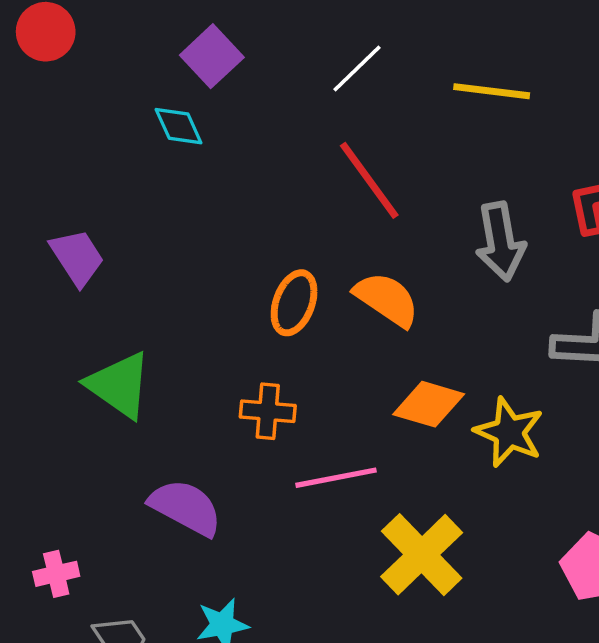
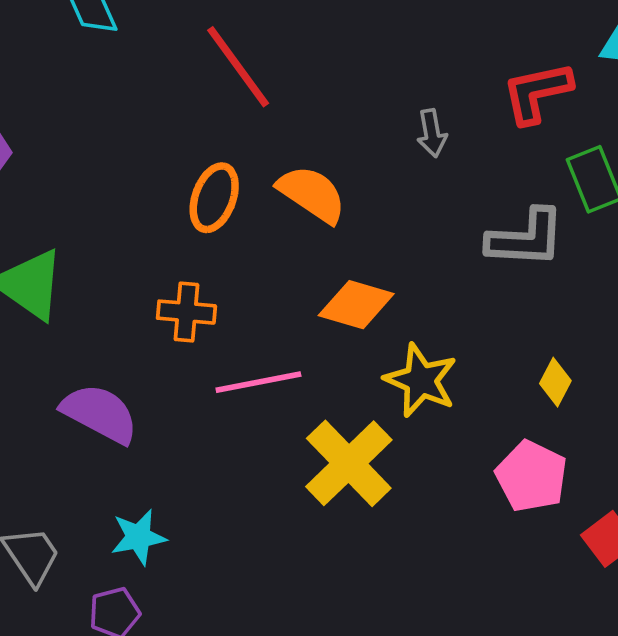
red line: (369, 180) -> (238, 67), moved
gray arrow: (500, 242) -> (432, 133), size x0.6
yellow star: (509, 432) -> (421, 380), moved

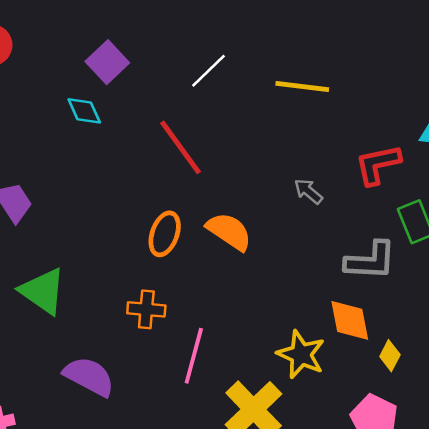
gray arrow: (432, 133) -> (308, 191), turned 140
orange diamond: (356, 305) -> (350, 320), moved, turned 63
pink line: (258, 382) -> (194, 356), turned -64

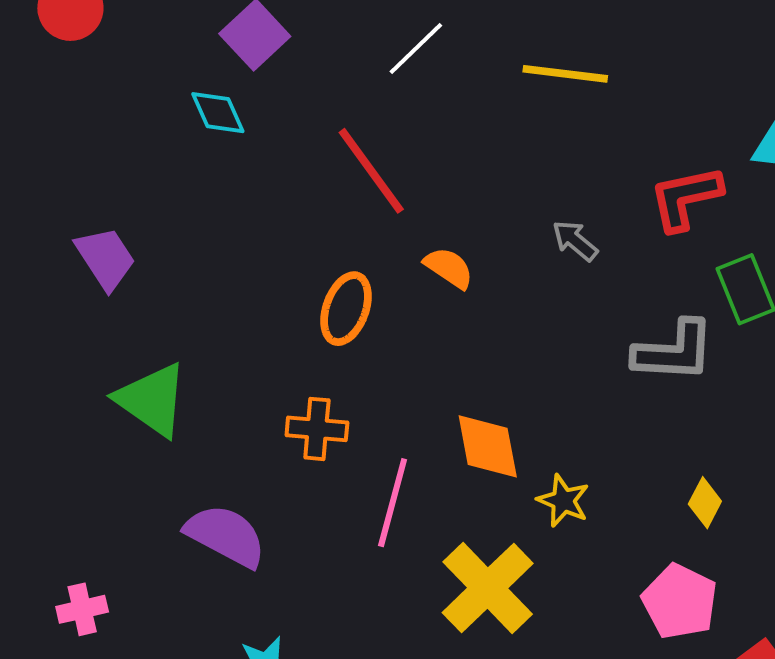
orange semicircle: (229, 231) -> (449, 268), moved, size x0.7
orange diamond: (350, 320) -> (488, 446), moved
yellow star: (301, 354) -> (563, 501), size x0.7

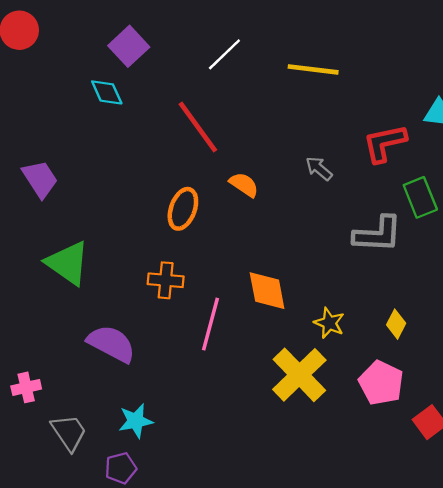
yellow star: (563, 501) -> (329, 323), moved
yellow cross: (488, 588) -> (299, 375), moved

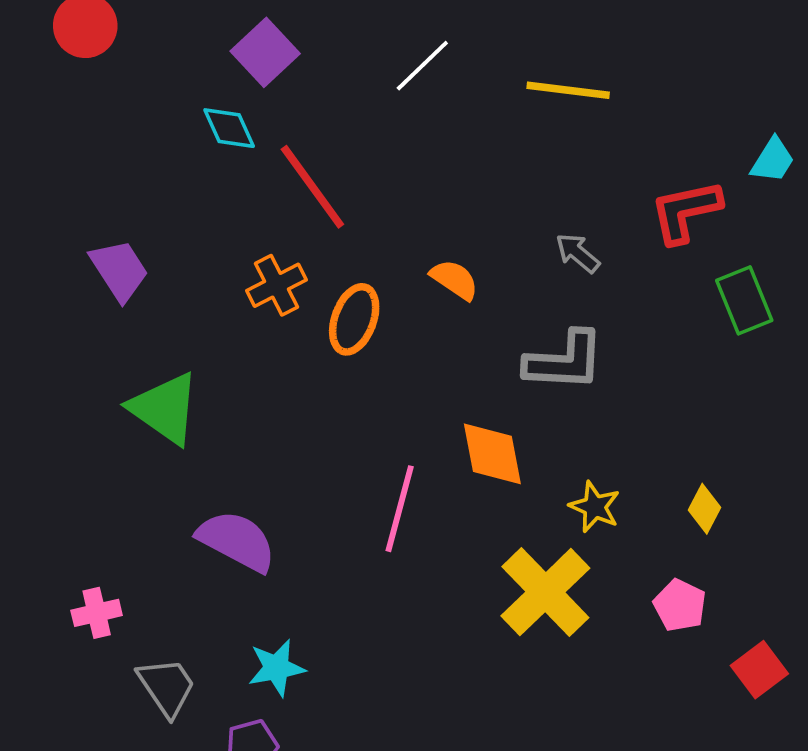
red line: (198, 127) -> (312, 187), moved
gray L-shape: (378, 234) -> (564, 361), moved
orange cross: (166, 280) -> (276, 285), moved, turned -32
pink pentagon: (381, 383) -> (680, 605), size x0.7

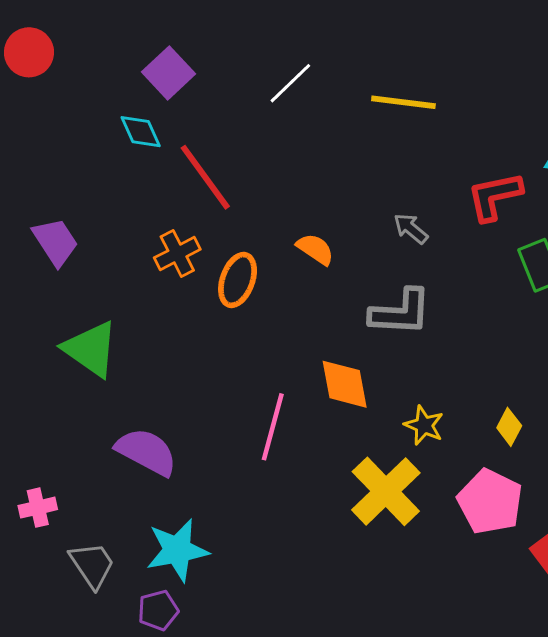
pink pentagon: (680, 605) -> (490, 502), size x1.6
cyan star: (276, 668) -> (177, 550), size x1.4

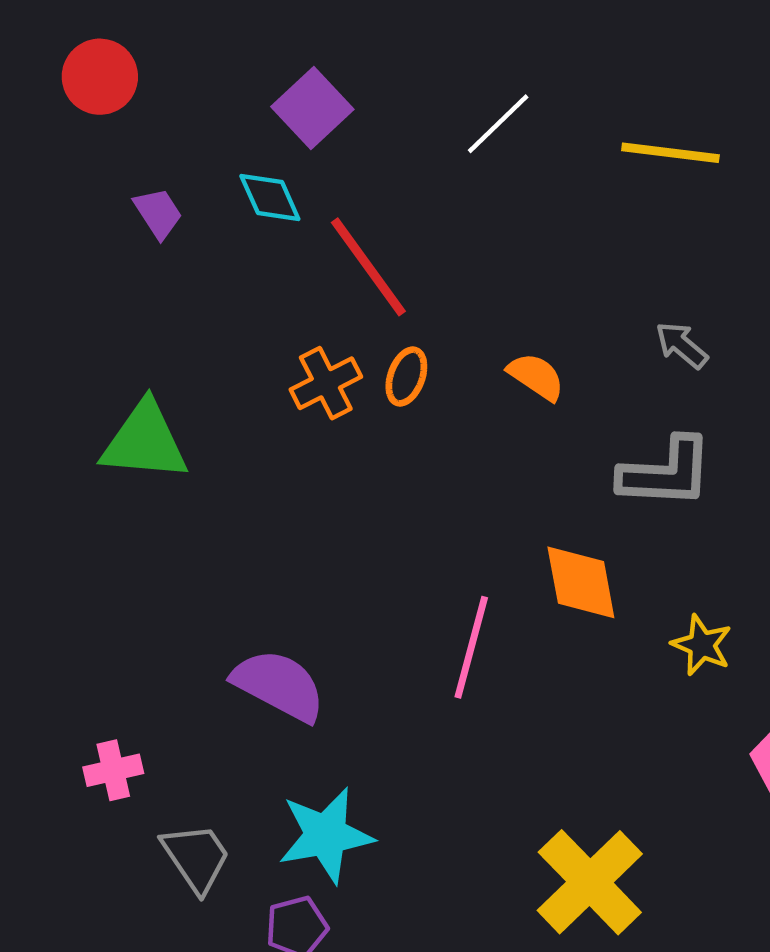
purple trapezoid: (55, 242) -> (158, 213), moved, size x0.7
orange ellipse: (238, 280) -> (406, 377), moved, size x0.7
green triangle: (91, 349) -> (145, 441), moved, turned -30
yellow cross: (386, 491) -> (590, 882), moved

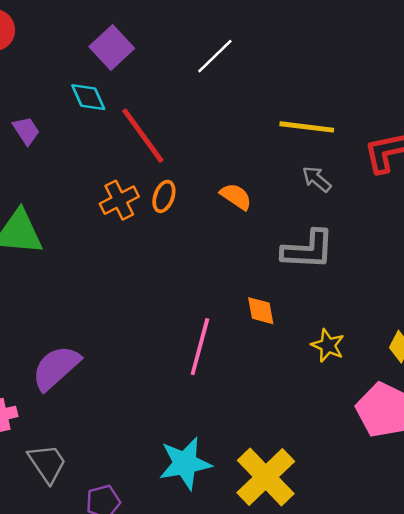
yellow line: (670, 153) -> (307, 127), moved
purple trapezoid: (158, 213) -> (26, 131), moved
orange diamond: (581, 582) -> (261, 311), size x0.7
purple semicircle: (279, 685) -> (56, 368), moved, turned -70
cyan star: (326, 835) -> (185, 463), moved

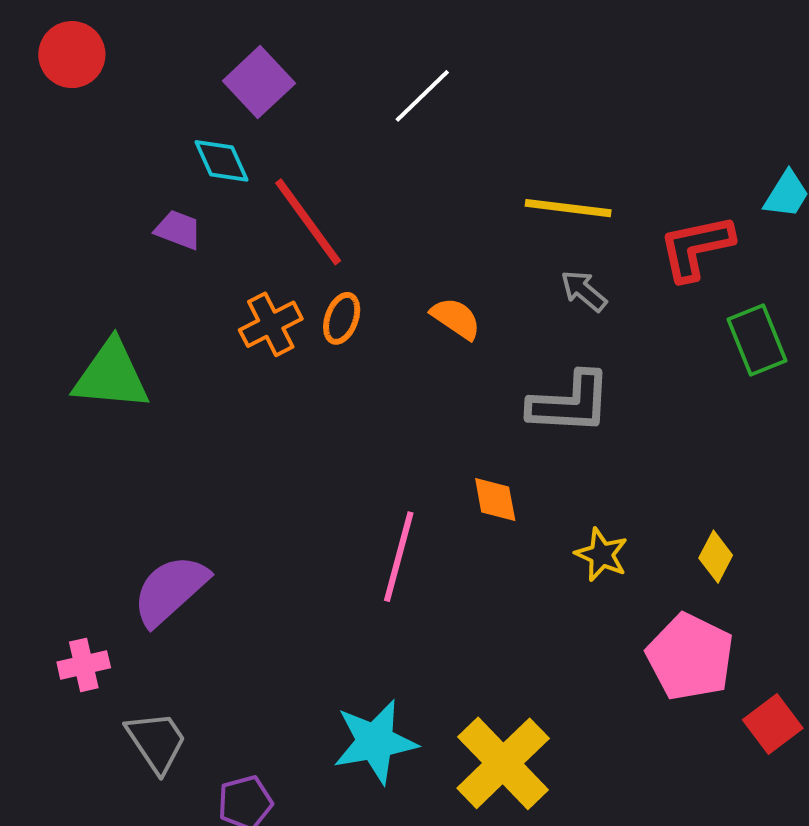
purple trapezoid: (26, 131) -> (178, 230), moved, turned -36

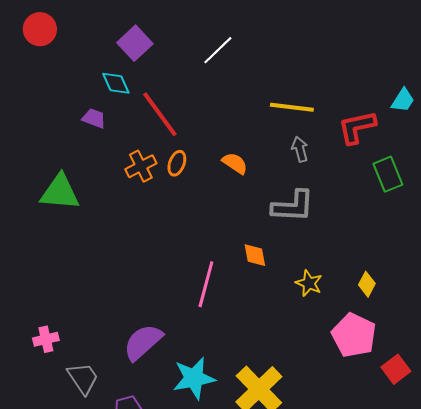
gray arrow: (584, 291) -> (300, 149), turned 35
purple semicircle: (170, 590) -> (143, 342), moved

